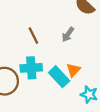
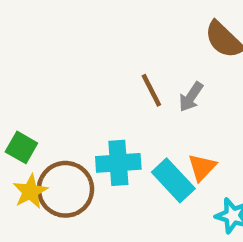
brown line: (33, 36) -> (151, 90), moved

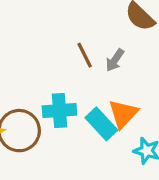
orange triangle: (202, 167) -> (123, 114), size x1.4

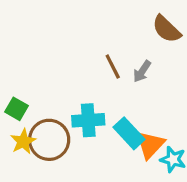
orange triangle: (123, 114) -> (150, 145), moved

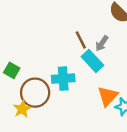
cyan rectangle: (129, 133) -> (92, 61), moved
yellow star: (23, 141) -> (22, 109), moved

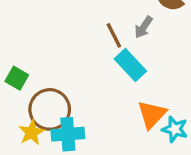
gray arrow: (102, 43) -> (144, 27), moved
cyan cross: (63, 79) -> (68, 134), moved

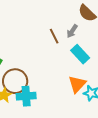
cyan rectangle: (130, 65) -> (80, 54), moved

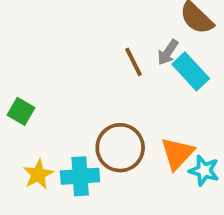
cyan rectangle: (80, 54) -> (191, 71), moved
brown circle: (15, 81) -> (120, 148), moved

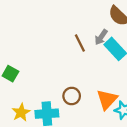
brown circle: (120, 148) -> (72, 96), size x0.6

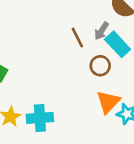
brown circle: (72, 96) -> (100, 66), moved

